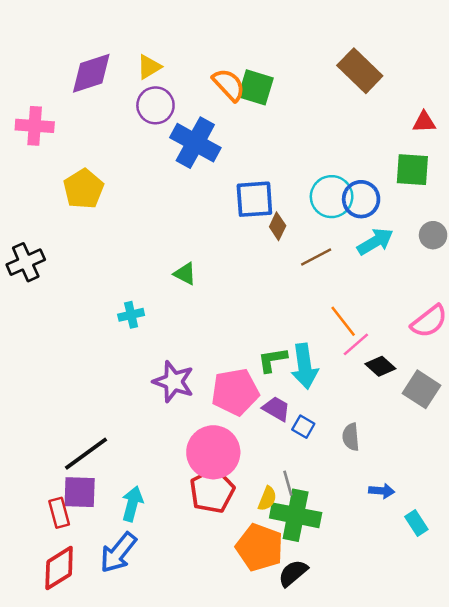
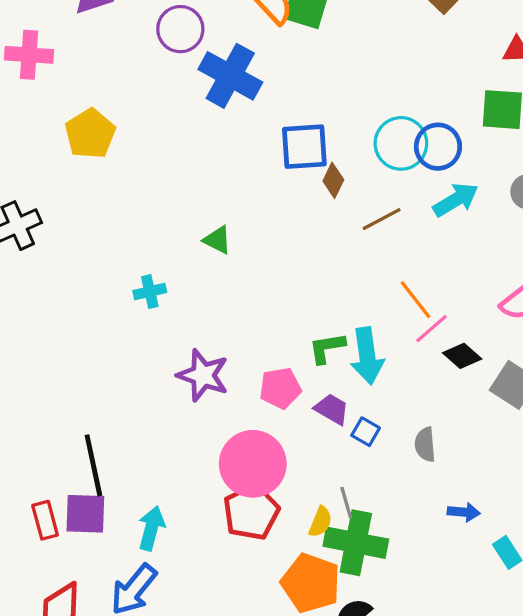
pink pentagon: (235, 392) -> (280, 388), size x0.7
black line: (86, 454) -> (93, 465), turned -66
red rectangle: (59, 513) -> (45, 520), moved

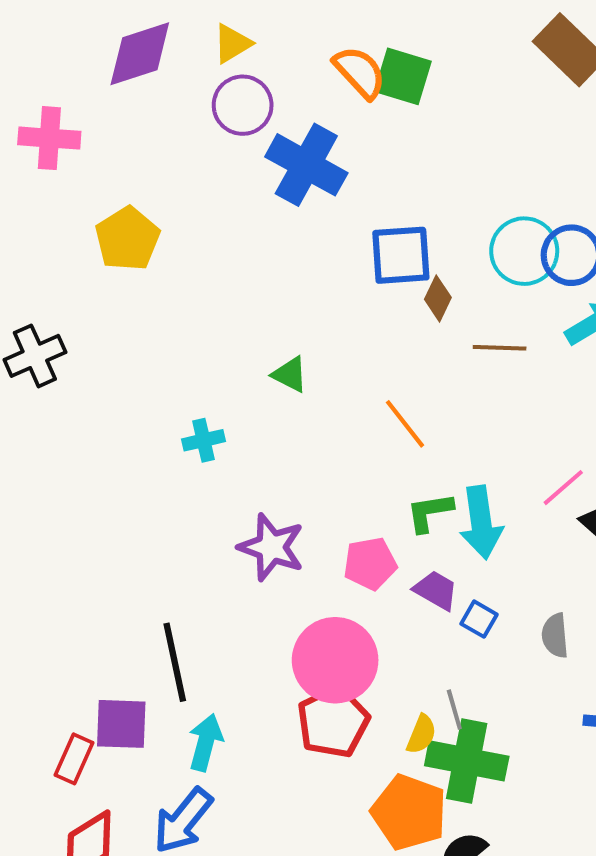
brown line: (382, 219) -> (500, 348), turned 30
orange line: (415, 300) -> (405, 424), moved
black line: (93, 465) -> (175, 662), moved
red rectangle: (45, 520) -> (74, 759), moved, turned 39

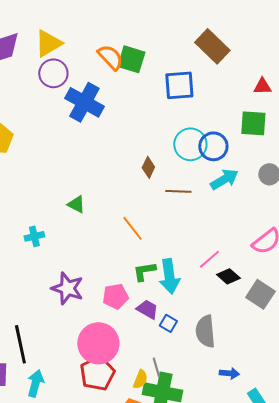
yellow triangle: (232, 44) -> (48, 43), size x1.4
blue square: (401, 255) -> (179, 85), moved
gray semicircle: (555, 636) -> (205, 331), size x1.5

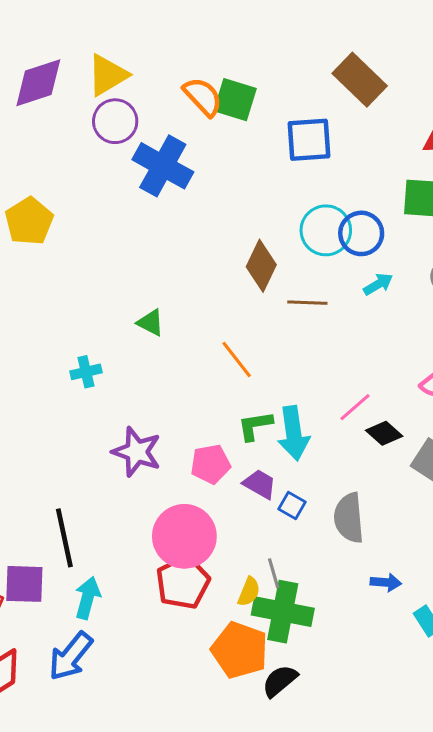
brown diamond: (148, 167) -> (261, 266), size x1.5
cyan arrow: (224, 179) -> (378, 284), size x0.7

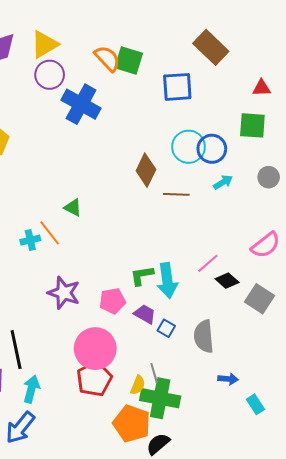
orange line: (237, 360) -> (50, 233), moved

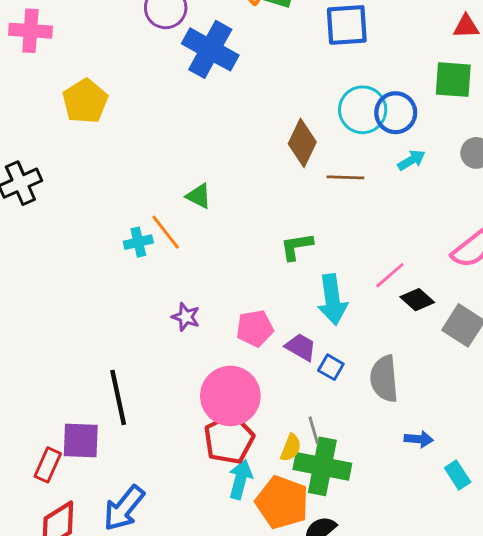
green L-shape: (142, 276) -> (296, 246), moved
purple star: (64, 293) -> (186, 317), size x0.6
cyan arrow: (31, 389) -> (240, 479), moved

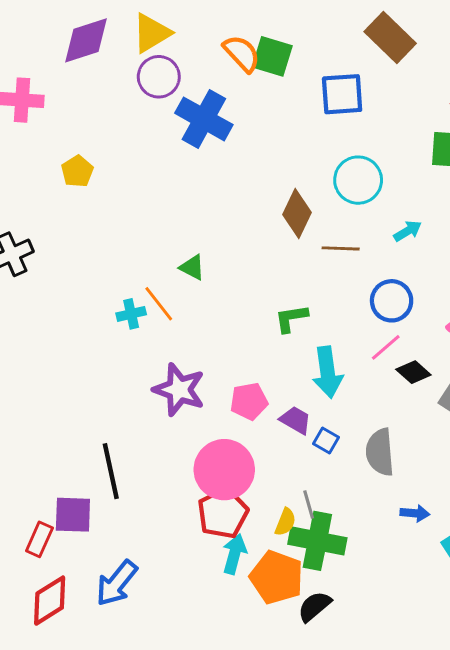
yellow pentagon: (85, 101) -> (77, 171), size x0.7
blue circle: (396, 113) -> (392, 301), moved
purple star: (186, 317) -> (179, 390), size x1.8

